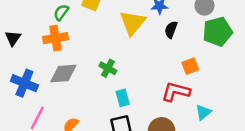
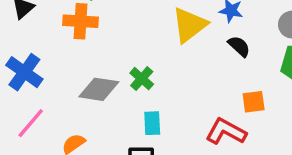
black semicircle: (171, 30) -> (239, 46), turned 98
gray diamond: (63, 74) -> (99, 89), moved

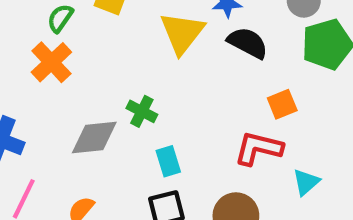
orange cross: (81, 21) -> (51, 62), turned -32
black semicircle: (239, 46) -> (248, 43), size x1.4

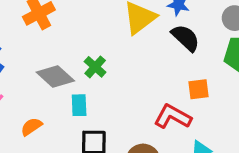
gray diamond: (94, 137) -> (55, 76), turned 33
cyan rectangle: (168, 161) -> (79, 105), moved

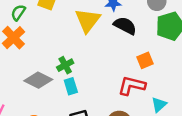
green cross: (95, 67) -> (65, 65), turned 35
cyan rectangle: (79, 105) -> (71, 86), moved

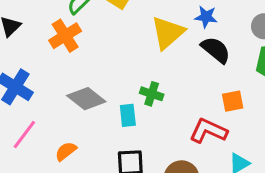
green cross: (65, 65) -> (152, 94), moved, turned 35

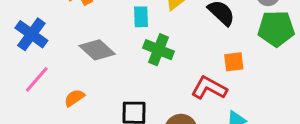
green cross: (152, 94) -> (158, 50), size x1.4
cyan rectangle: (128, 115) -> (141, 17), moved

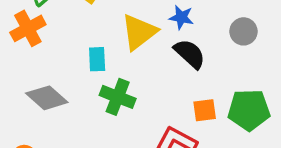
green pentagon: (276, 29) -> (249, 110), moved

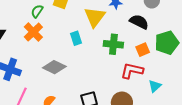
black semicircle: (190, 54) -> (139, 22), moved
green cross: (118, 97) -> (113, 44), moved

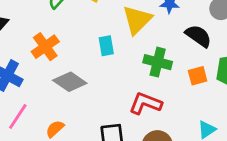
orange cross: (33, 32) -> (45, 47), moved
red L-shape: (132, 71) -> (145, 103), moved

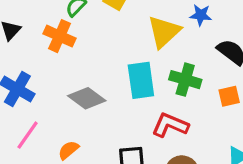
cyan rectangle: (106, 46) -> (141, 80), moved, size x1.6
orange cross: (45, 47) -> (60, 36), moved, turned -32

